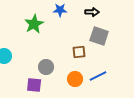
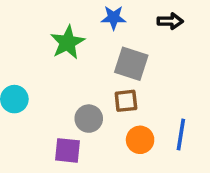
gray square: (99, 36) -> (131, 64), moved
brown square: (79, 52) -> (126, 101), moved
blue line: (98, 76) -> (181, 135), turned -54

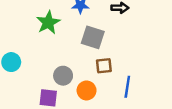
brown square: (126, 101) -> (104, 66), moved
orange circle: (140, 140) -> (87, 90), moved

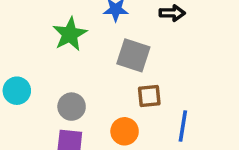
gray circle: (63, 76) -> (72, 107), moved

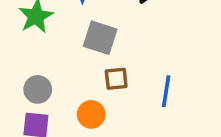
blue line: (183, 126) -> (166, 91), moved

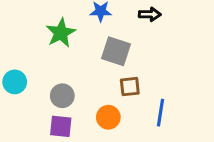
blue line: (166, 91) -> (161, 113), moved

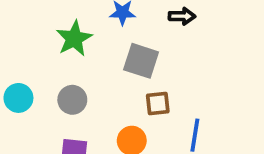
gray circle: (62, 96) -> (72, 100), moved

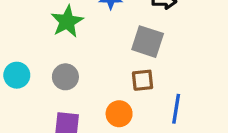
gray square: (141, 61) -> (148, 42), moved

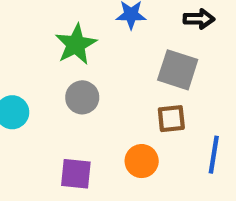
gray circle: (65, 77) -> (82, 97), moved

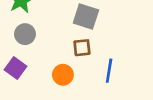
purple square: (76, 174) -> (16, 68), moved, turned 30

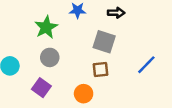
blue line: (109, 71) -> (146, 65), moved, turned 35

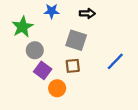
gray circle: (50, 57) -> (35, 50), moved
purple square: (41, 88) -> (43, 70), moved

